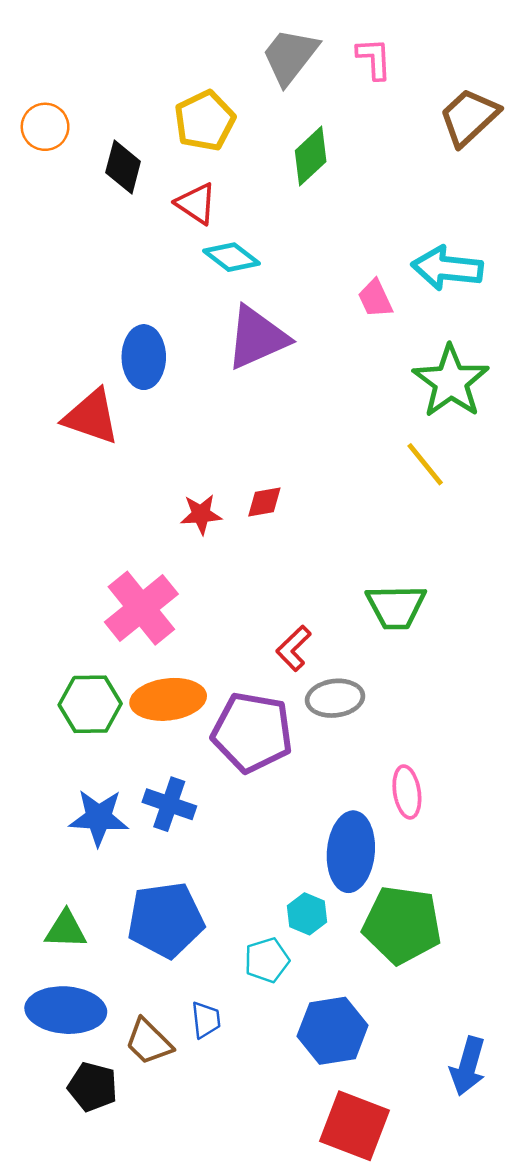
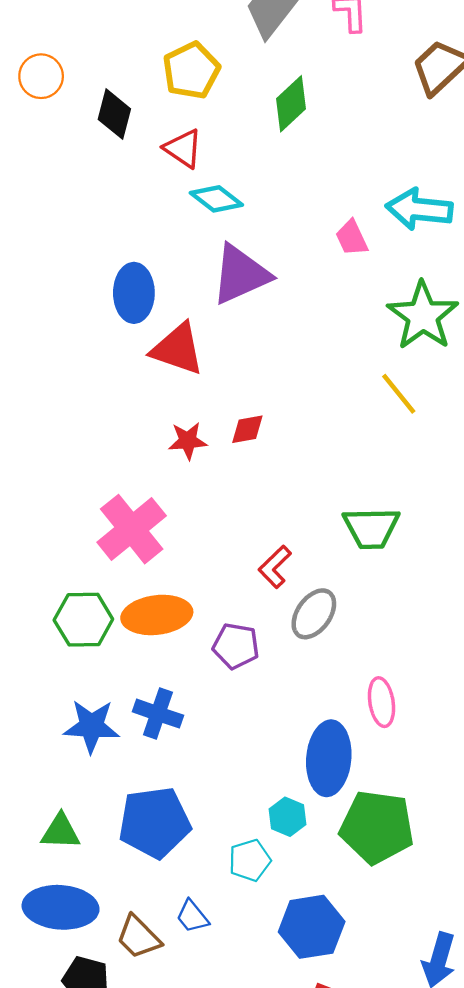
red triangle: (91, 417) -> (177, 349), moved
gray ellipse: (335, 698) -> (314, 614), turned -48
purple pentagon: (252, 732) -> (236, 646), size x0.6
blue trapezoid: (206, 1020) -> (192, 916), turned 147

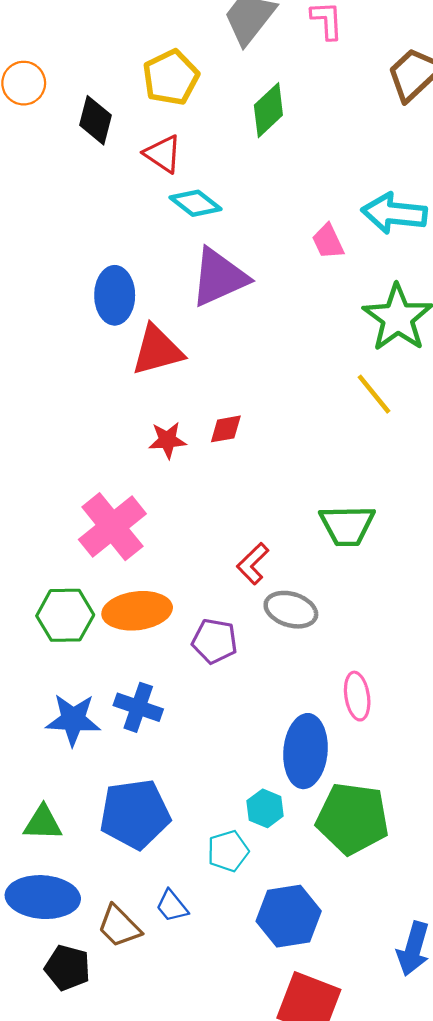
red triangle: (177, 349) -> (157, 350), turned -34
gray ellipse: (314, 614) -> (291, 610), turned 72

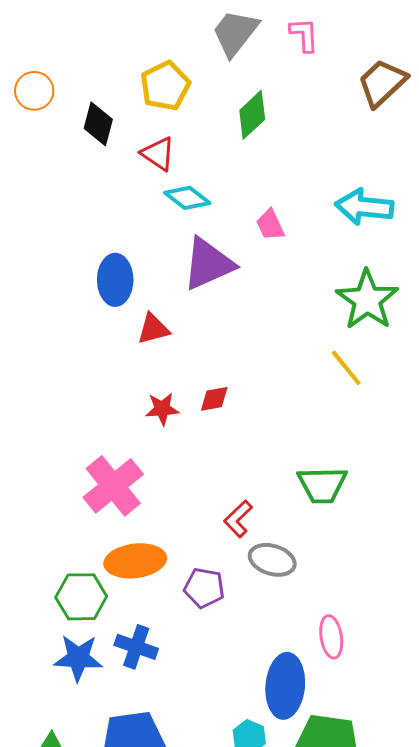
pink trapezoid: (328, 241) -> (270, 225), moved
red triangle: (157, 350) -> (153, 329), size x0.7
green hexagon: (65, 615) -> (81, 597), moved

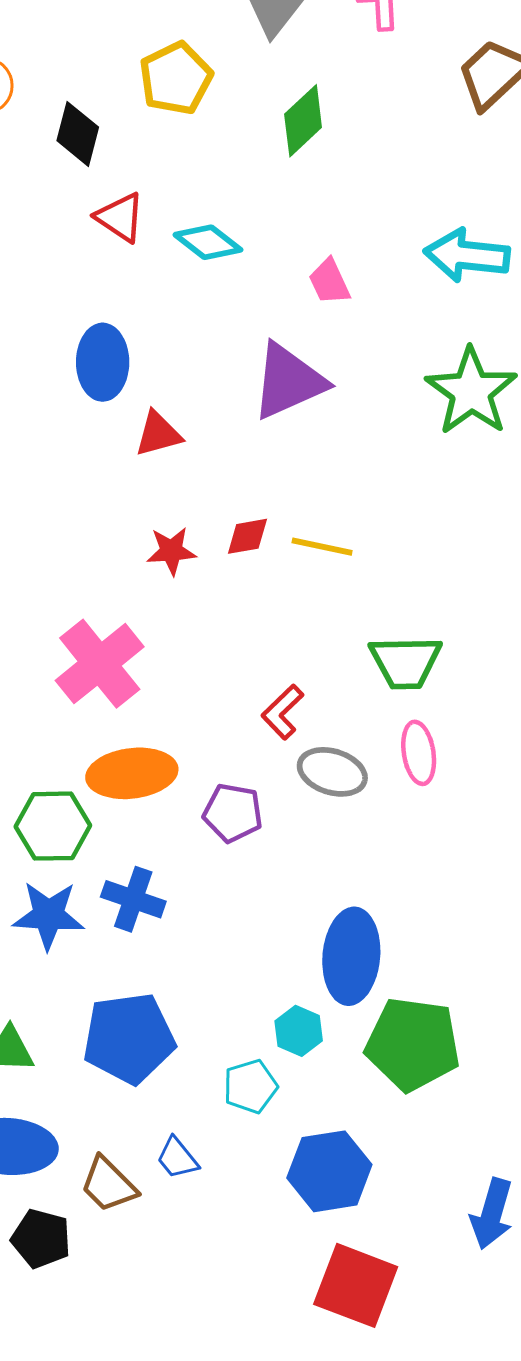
red triangle: (158, 154) -> (120, 217), moved
purple triangle: (208, 264) -> (288, 381), moved
yellow line: (346, 368) -> (322, 547), moved, turned -39
pink ellipse: (331, 637) -> (419, 753), moved

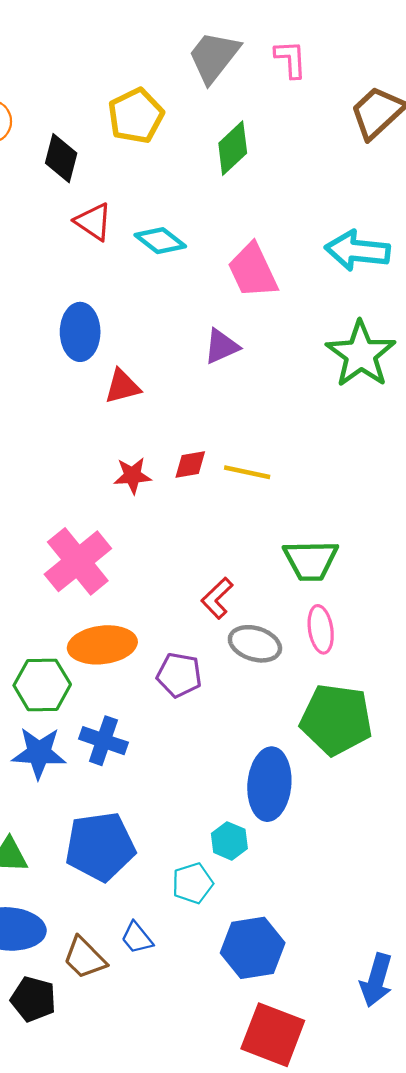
pink trapezoid: (329, 282) -> (253, 271), size x1.6
purple triangle: (288, 381) -> (222, 346), size x0.6
green pentagon: (413, 1044) -> (336, 720), moved

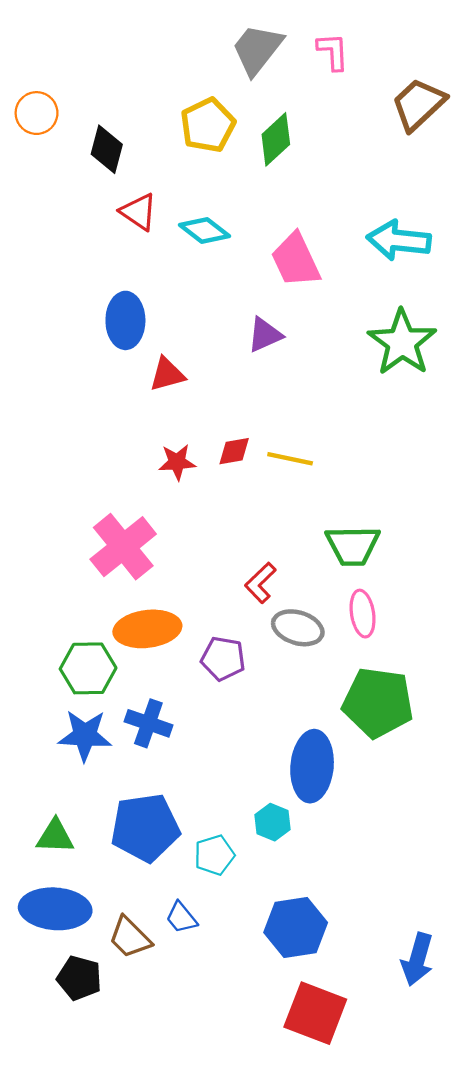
yellow pentagon: (136, 116) -> (208, 125), moved
cyan pentagon: (193, 883) -> (214, 855), moved

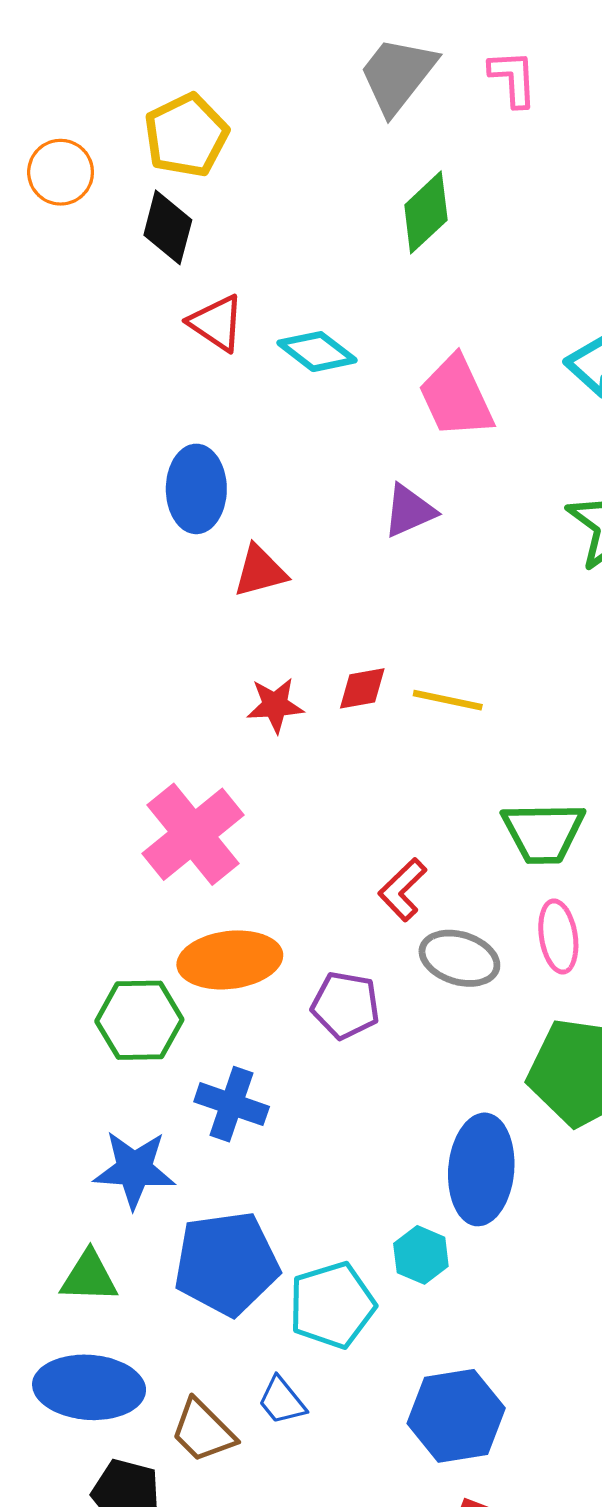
yellow pentagon: (208, 125) -> (186, 135), moved
blue star: (85, 735) -> (134, 1169), moved
cyan pentagon: (214, 855) -> (332, 1305), size x1.4

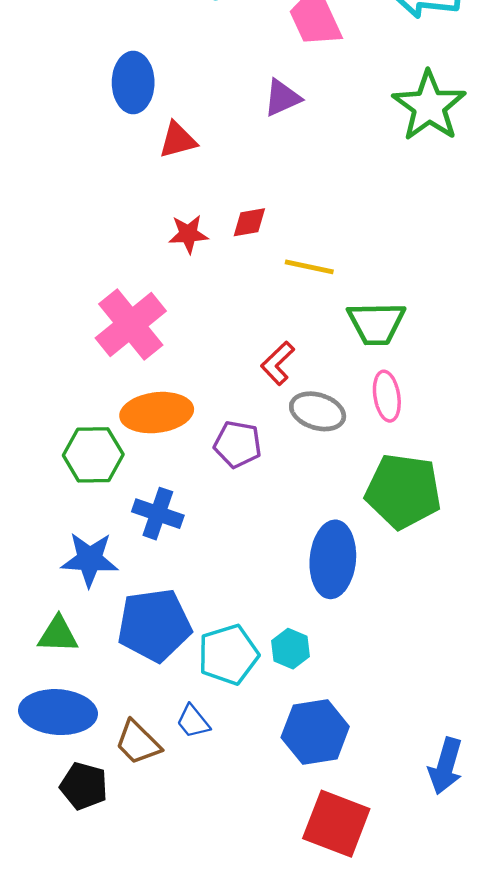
yellow line: (448, 700) -> (309, 267), moved
cyan hexagon: (421, 1255) -> (291, 649), moved

